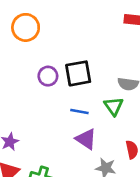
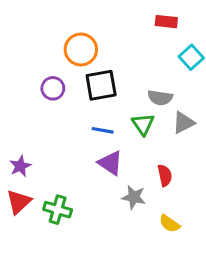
orange circle: (26, 27) -> (81, 49), moved
purple circle: (48, 76) -> (53, 88), moved

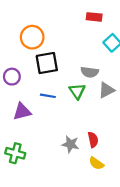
purple circle: (53, 88) -> (12, 77), moved
purple triangle: (110, 163) -> (22, 112), moved, turned -48
red semicircle: (165, 175) -> (93, 140), moved

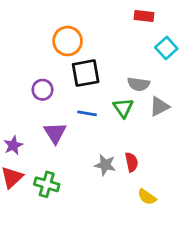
purple triangle: (22, 112) -> (55, 133), turned -48
red semicircle: (93, 140) -> (132, 162), moved
gray star: (70, 144) -> (105, 165), moved

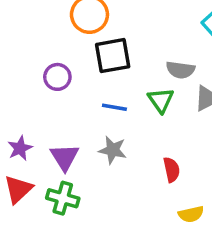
purple triangle: (55, 133) -> (65, 157), moved
gray star: (105, 165) -> (113, 150), moved
yellow semicircle: (147, 197) -> (191, 214), turned -48

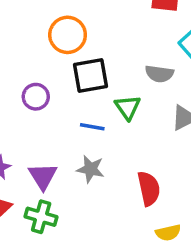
gray semicircle: (180, 70) -> (159, 74), moved
green triangle: (161, 100) -> (128, 107), moved
red semicircle: (171, 170) -> (149, 189), size x1.4

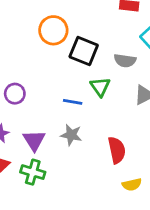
black square: (91, 75) -> (84, 51), moved, turned 32
purple circle: (36, 97) -> (15, 94), moved

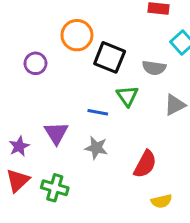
purple circle: (15, 94) -> (35, 63), moved
purple triangle: (34, 140) -> (56, 133), moved
red semicircle: (117, 150) -> (145, 164), turned 40

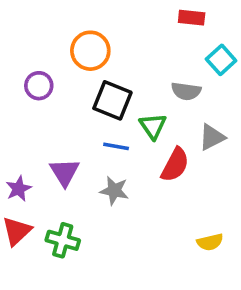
black square: (110, 57) -> (112, 100), moved
red semicircle: (145, 164) -> (175, 165), moved
yellow semicircle: (161, 201) -> (210, 242), moved

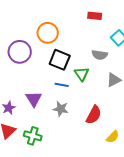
red rectangle: (192, 18) -> (95, 16), moved
purple circle: (39, 86) -> (20, 52), size x1.5
red semicircle: (175, 165) -> (94, 115), moved
yellow semicircle: (210, 242) -> (113, 137), turned -32

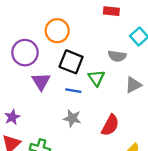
purple triangle: (34, 99) -> (41, 81), moved

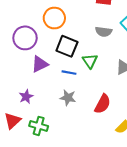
gray semicircle: (117, 56) -> (104, 32), moved
purple triangle: (41, 81) -> (40, 64), turned 36
purple star: (12, 117) -> (26, 97), moved

